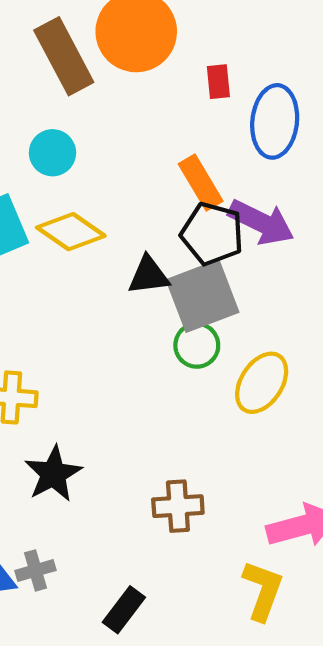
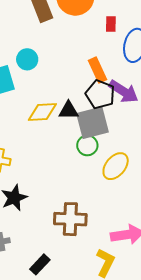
cyan circle: (52, 153) -> (27, 59), moved
yellow diamond: (71, 232) -> (42, 112), moved, turned -44
brown cross: (178, 506) -> (70, 219), size x1.4

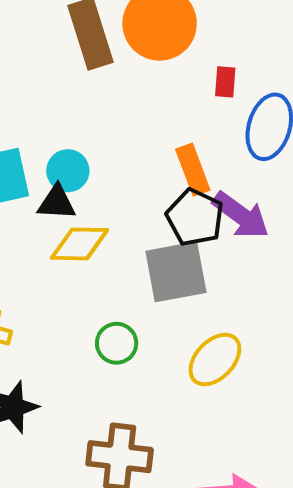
cyan circle: (27, 59) -> (68, 171), moved
black triangle: (69, 110) -> (57, 203), moved
green circle: (87, 145) -> (117, 343), moved

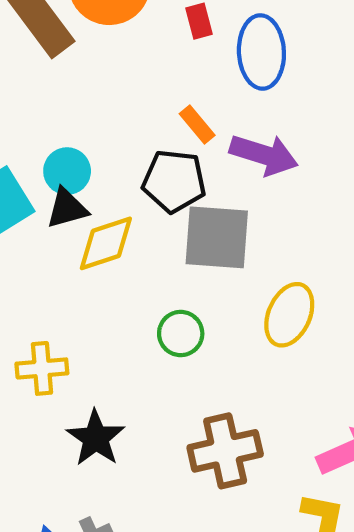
orange rectangle: (193, 170) -> (197, 124), size x0.7
black pentagon: (195, 218) -> (174, 181), moved
gray square: (176, 272) -> (217, 237), turned 34

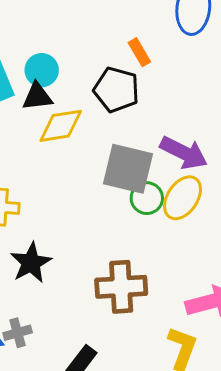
purple arrow: (264, 155) -> (184, 153), moved
gray square: (217, 237) -> (128, 169), moved
green circle: (181, 334) -> (147, 198), moved

